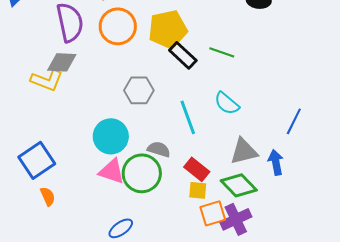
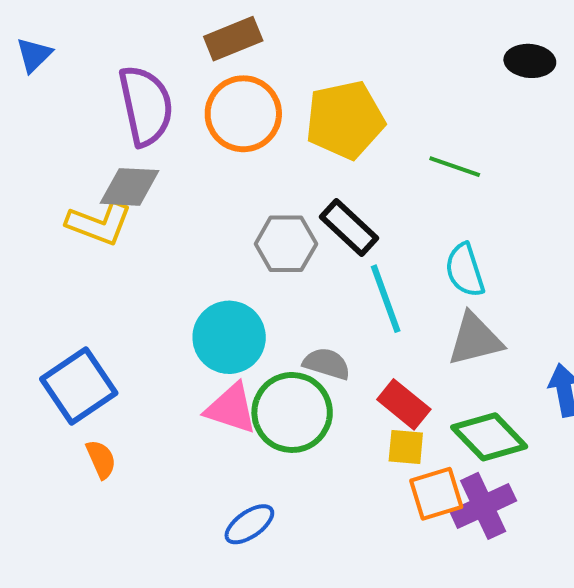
black rectangle: (183, 55) -> (349, 228), moved
cyan semicircle: (227, 103) -> (465, 270), turned 32
gray triangle: (244, 151) -> (475, 339), moved

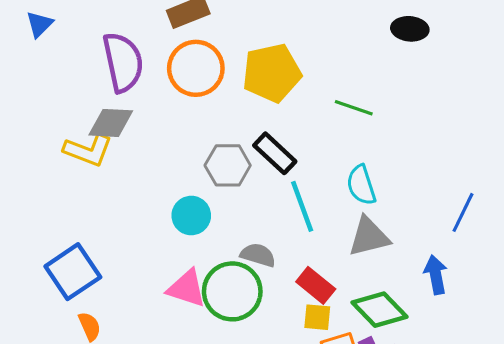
cyan circle: (229, 337) -> (191, 216), moved, size x0.7

